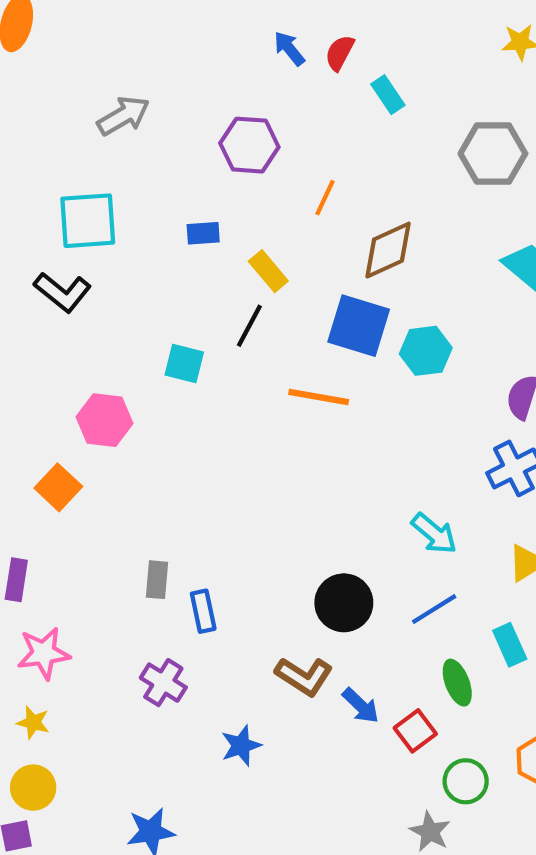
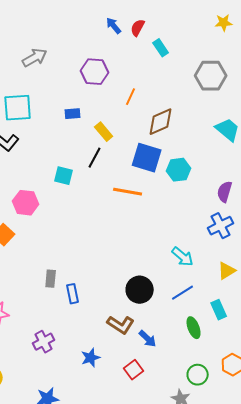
purple cross: (163, 683) -> (44, 342), moved, turned 30
red square: (415, 731) -> (134, 370), moved

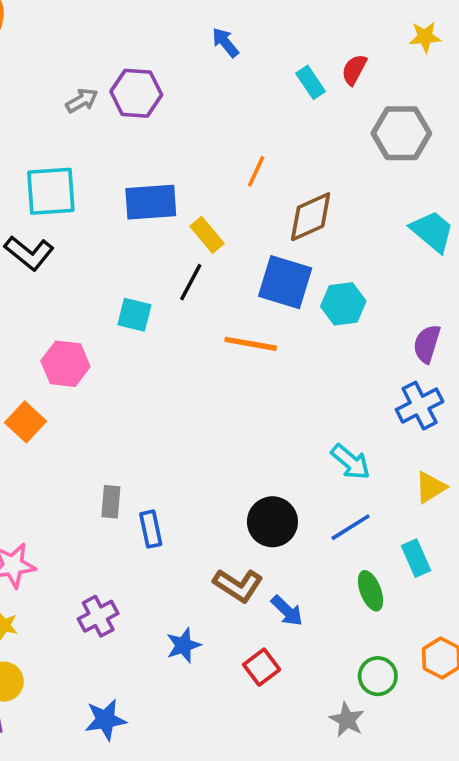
red semicircle: (138, 28) -> (354, 70), moved
gray arrow: (35, 58) -> (82, 100), size x0.7
purple hexagon: (95, 72) -> (136, 93), moved
blue rectangle: (73, 114) -> (151, 202), size x1.8

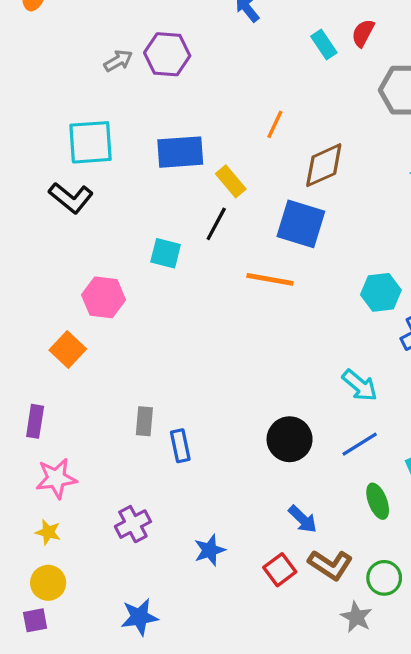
cyan hexagon: (343, 304) -> (381, 292), moved
brown L-shape: (238, 585) -> (330, 565), moved

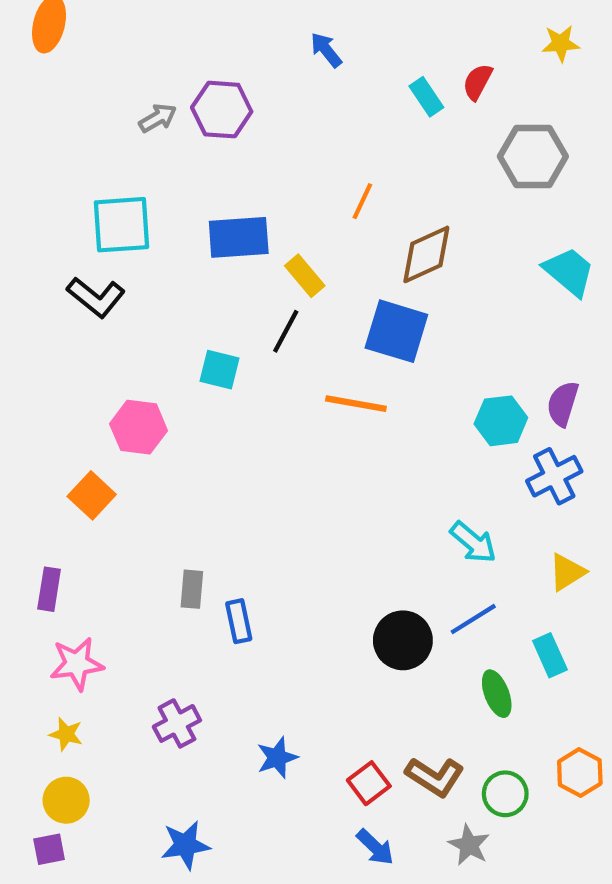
black circle: (290, 439) -> (403, 640), moved
blue arrow: (303, 519) -> (375, 847), moved

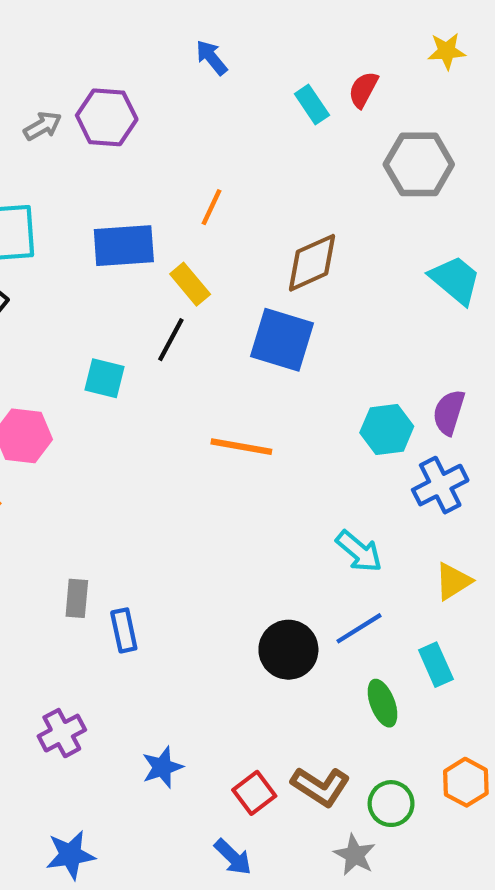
orange line: (362, 201) -> (211, 207), moved
orange line: (356, 404) -> (241, 447), moved
blue arrow: (375, 847) -> (233, 857), moved

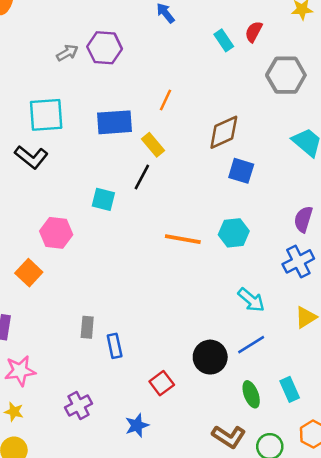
blue square: (282, 340) -> (241, 171), moved, size x0.7
cyan hexagon: (387, 429) -> (234, 233), moved
cyan rectangle: (436, 665) -> (290, 389), moved
green ellipse: (383, 703) -> (251, 394), moved
red square: (254, 793) -> (162, 383), moved

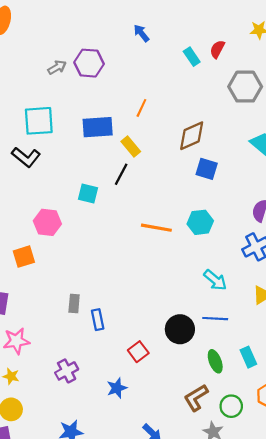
orange square: (29, 273) -> (24, 257), turned 30
blue line: (251, 345) -> (215, 319), turned 35
brown L-shape: (229, 437) -> (196, 398), turned 116

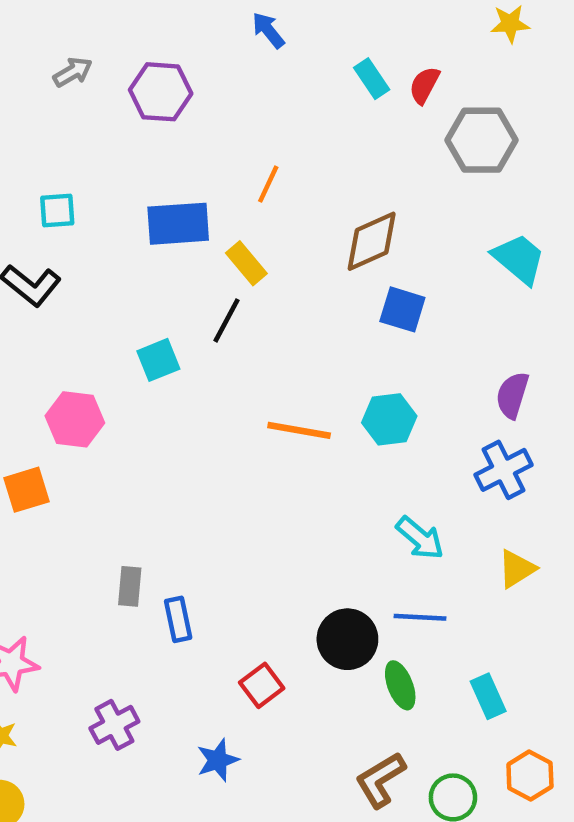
red semicircle: (217, 49) -> (424, 85), moved
gray arrow: (57, 67) -> (73, 72), moved
cyan square: (39, 121) -> (57, 210), size x0.6
cyan square: (88, 193) -> (158, 360), turned -36
green ellipse: (215, 361) -> (400, 685), moved

